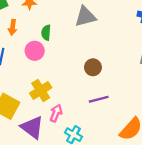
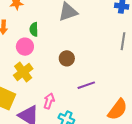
brown circle: (93, 67) -> (67, 58), moved
yellow cross: (41, 90) -> (23, 72), moved

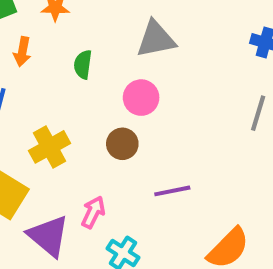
pink circle: (25, 47) -> (141, 98), moved
brown circle: (67, 58) -> (122, 144), moved

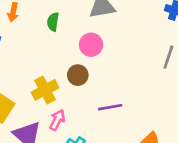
yellow cross: (49, 147) -> (45, 90), moved

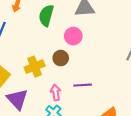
green semicircle: (53, 22) -> (46, 16), size x1.5
pink arrow: (57, 120) -> (56, 92), moved, turned -42

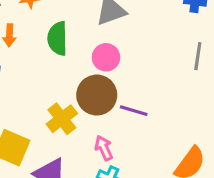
brown circle: (61, 58) -> (97, 95), size x1.6
purple line: (83, 85) -> (134, 111), moved, turned 36

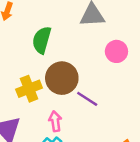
green semicircle: (57, 38) -> (42, 40), moved
pink circle: (106, 57) -> (116, 51), moved

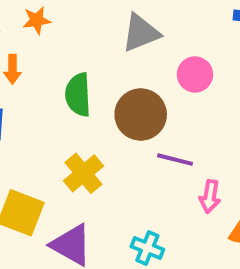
brown circle: (62, 78) -> (141, 114), moved
pink arrow: (55, 121) -> (210, 196), moved, turned -144

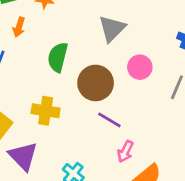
gray triangle: (141, 33) -> (112, 28), turned -40
yellow cross: (83, 173) -> (46, 111), turned 32

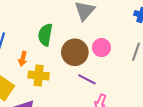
orange arrow: (19, 27) -> (23, 59), moved
pink circle: (140, 67) -> (101, 48), moved

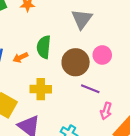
orange arrow: (23, 59) -> (20, 57), moved, turned 56

